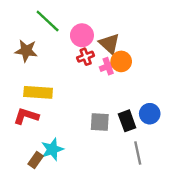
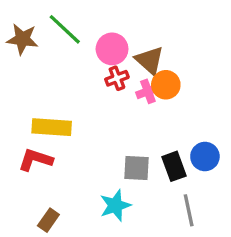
brown star: (26, 51) -> (22, 39), moved
cyan star: (52, 149) -> (115, 205), moved

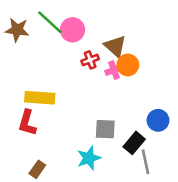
pink circle: (112, 49) -> (72, 30), moved
red L-shape: (35, 160) -> (27, 123), turned -92
black rectangle: (174, 166) -> (134, 143), moved, turned 60

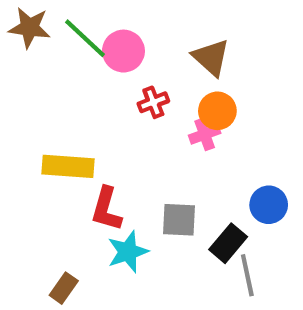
brown star: (17, 30) -> (30, 28), moved
brown triangle: (115, 46) -> (211, 57), moved
pink cross: (114, 70) -> (205, 134), moved
red L-shape: (27, 123) -> (106, 209), moved
cyan star: (89, 158) -> (128, 252), moved

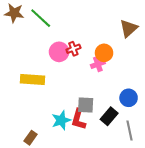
pink circle: (123, 51) -> (59, 52), moved
brown triangle: (211, 57) -> (129, 28), moved, turned 36
red L-shape: (106, 209) -> (78, 119), moved
gray line: (247, 275) -> (130, 130), moved

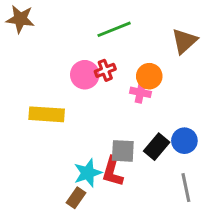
green line: (41, 18) -> (114, 29), moved, turned -65
pink cross: (98, 64) -> (140, 92), turned 32
black rectangle: (109, 116) -> (157, 147), moved
brown rectangle: (30, 138) -> (76, 198), moved

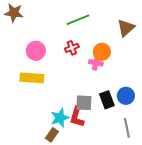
pink circle: (85, 75) -> (36, 51), moved
black rectangle: (157, 147) -> (107, 100), turned -60

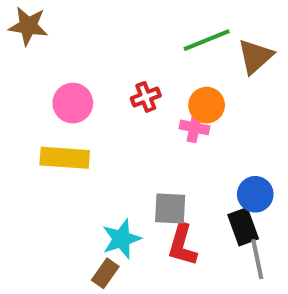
green line: (78, 20) -> (207, 40), moved
black rectangle: (107, 100) -> (243, 227), moved
red L-shape: (77, 117) -> (182, 245), moved

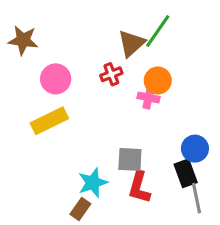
brown star: (28, 26) -> (23, 40), moved
green line: (207, 40) -> (158, 31), turned -33
brown triangle: (255, 56) -> (131, 43), moved
yellow rectangle: (65, 158) -> (49, 121), turned -30

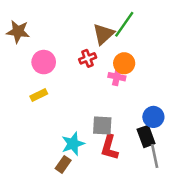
yellow rectangle: (49, 121) -> (39, 95), size x0.6

